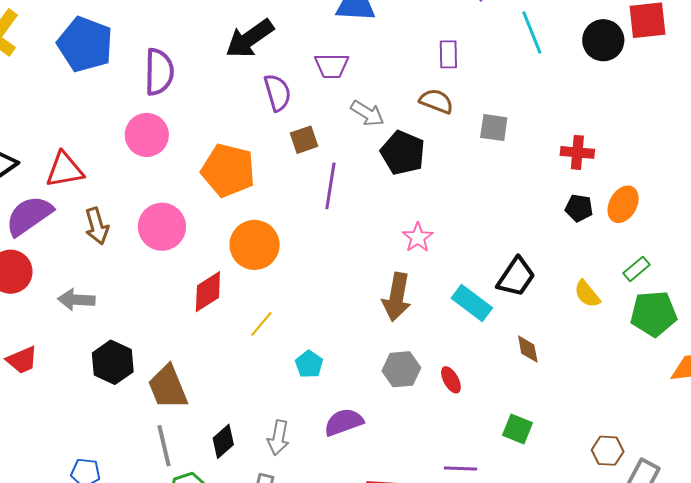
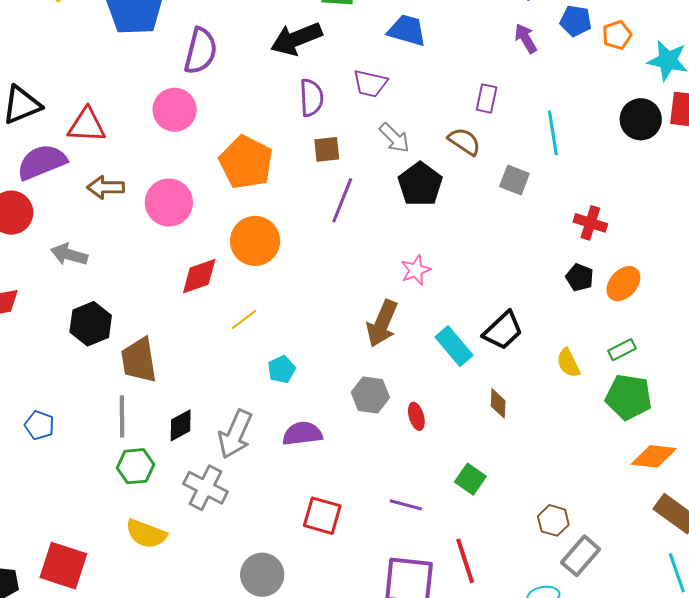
cyan line: (532, 33) -> (553, 133), moved
brown arrow: (97, 226) -> (106, 187), turned 93
gray arrow: (278, 438) -> (235, 434), size x1.4

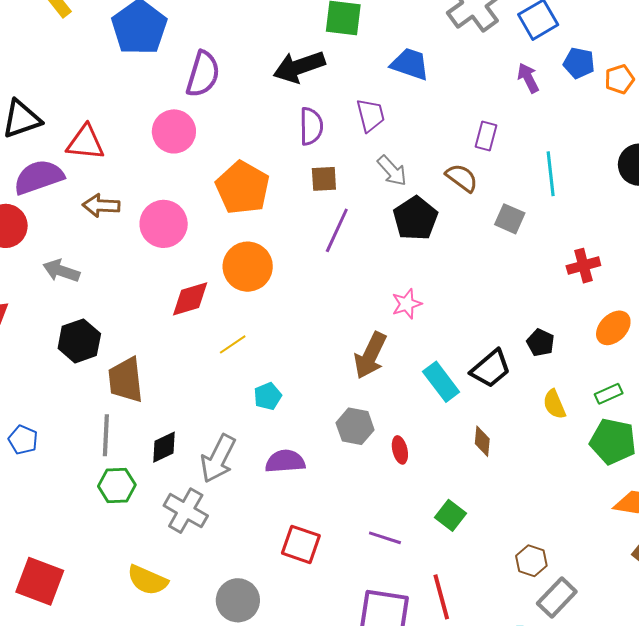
purple trapezoid: (370, 84) -> (371, 115), turned -120
red cross: (590, 223) -> (583, 266), turned -36
black pentagon: (580, 277) -> (540, 343), moved
yellow semicircle: (146, 534) -> (147, 580), moved

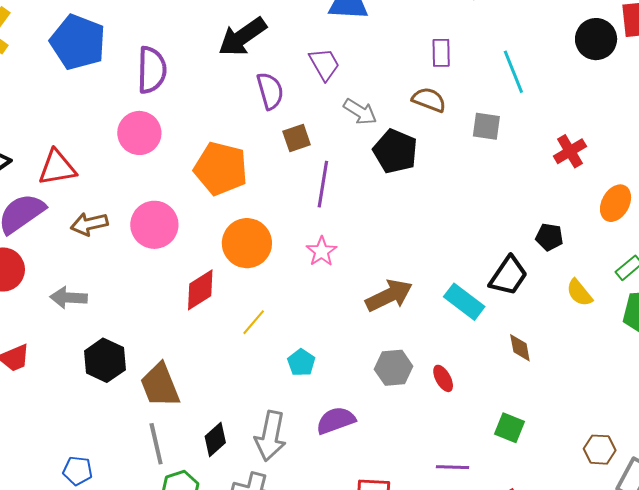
pink star: (407, 304) -> (321, 251), moved
brown arrow: (370, 355) -> (389, 295), turned -126

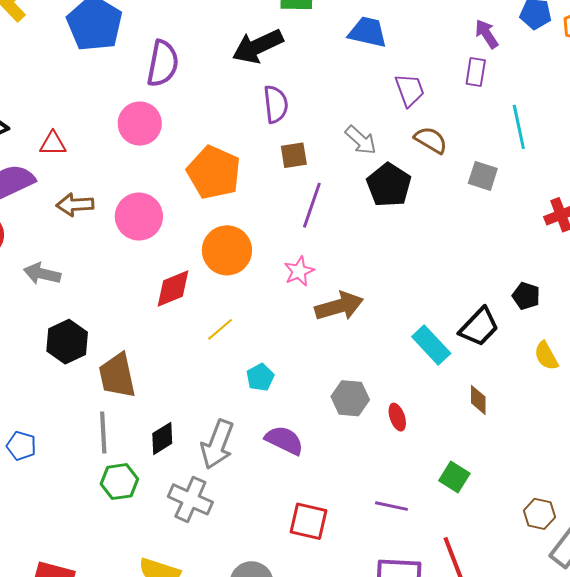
purple rectangle: (441, 53) -> (476, 72), moved
purple trapezoid: (324, 64) -> (410, 90), moved
red triangle: (57, 168) -> (53, 144), size x0.7
brown arrow: (389, 295) -> (339, 306), moved
purple semicircle: (336, 421) -> (284, 440), turned 36

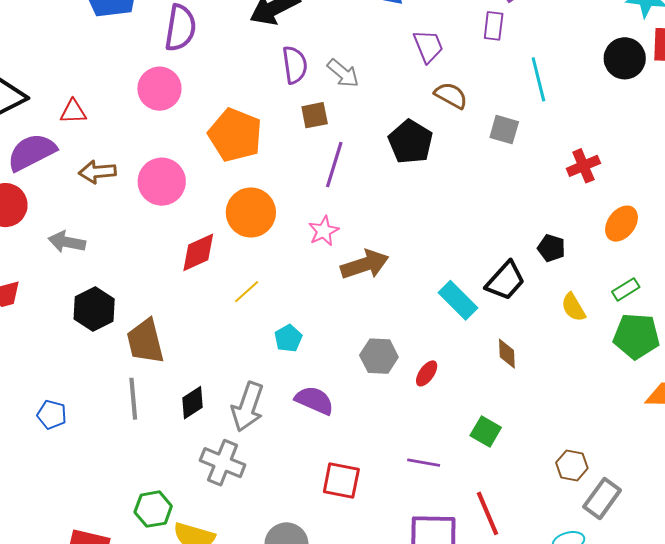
gray arrow: (361, 140) -> (343, 73), moved
red ellipse: (397, 417) -> (427, 373), turned 56
green hexagon: (119, 482) -> (153, 509), moved

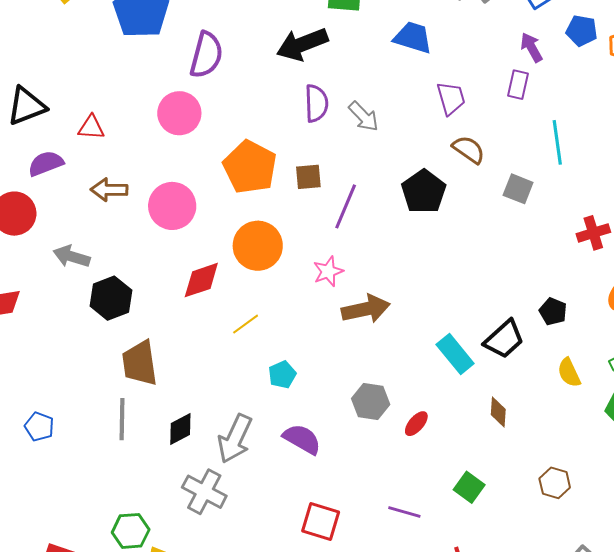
brown square: (315, 115) -> (308, 177), moved
purple semicircle: (32, 152) -> (46, 163), size x0.7
black hexagon: (94, 309) -> (111, 298), moved
brown hexagon: (572, 465) -> (555, 483), moved

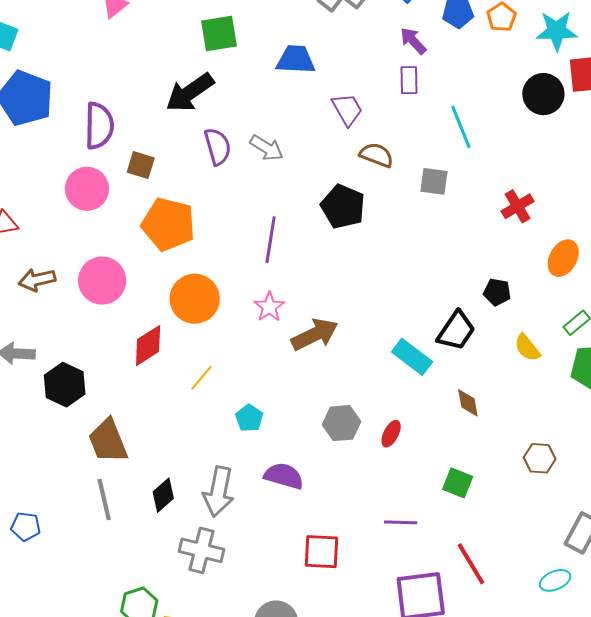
brown square: (308, 177) -> (141, 165), moved, turned 36

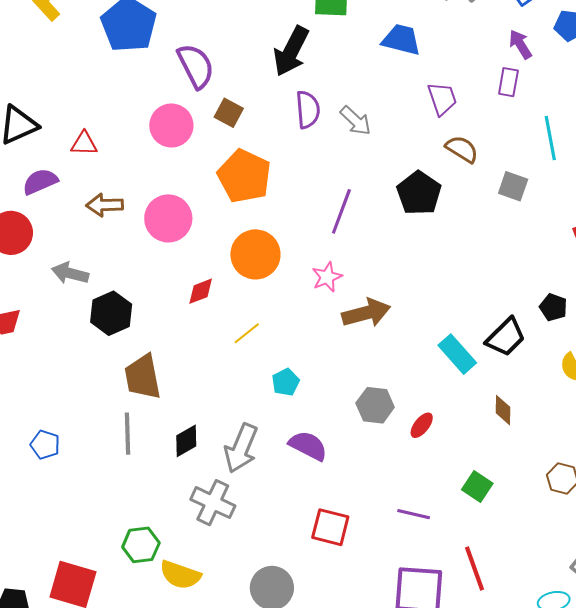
black arrow: (190, 92) -> (291, 51), turned -39
purple semicircle: (99, 126) -> (196, 66), turned -39
red diamond: (148, 346) -> (201, 291), size x0.7

